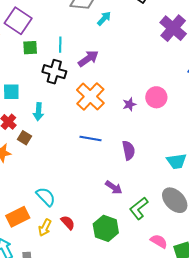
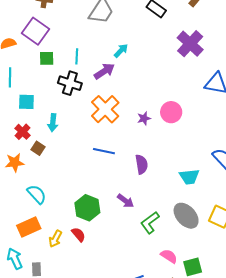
cyan arrow: (104, 18) -> (121, 51), moved
cyan semicircle: (46, 197) -> (37, 194), moved
green hexagon: (106, 228) -> (87, 208), moved

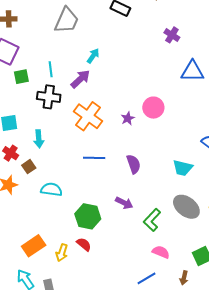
purple cross: (190, 44) -> (172, 35), moved, size x0.6
brown square: (38, 148) -> (29, 167), turned 32
cyan trapezoid: (189, 177) -> (183, 168), turned 30
cyan semicircle: (37, 194) -> (51, 189), moved, turned -30
pink semicircle: (169, 256) -> (161, 252), moved

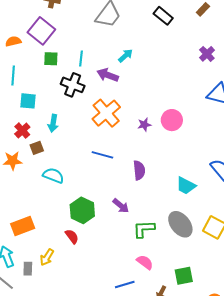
purple arrow: (80, 79) -> (108, 75), turned -130
green L-shape: (152, 220) -> (144, 229), turned 30
yellow arrow: (62, 253) -> (47, 257), moved

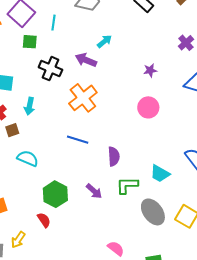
cyan line: (81, 59) -> (53, 23), moved
purple star: (144, 125) -> (150, 70), moved
green L-shape: (144, 229) -> (127, 185), moved

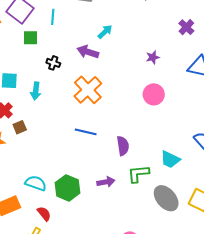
black cross: (50, 69) -> (53, 63), size x0.6
cyan arrow: (29, 106) -> (36, 91), moved
cyan semicircle: (28, 158) -> (36, 183), moved
purple arrow: (94, 191) -> (106, 182), turned -48
red semicircle: (44, 220) -> (44, 214), moved

